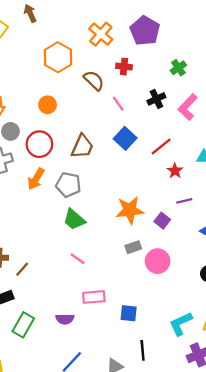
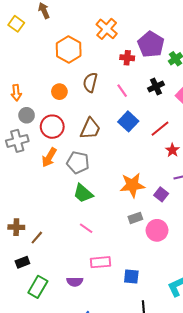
purple pentagon: (145, 31) -> (151, 44), moved
brown semicircle: (94, 80) -> (90, 82), moved, turned -120

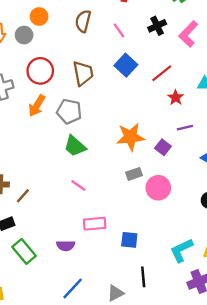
orange circle: (59, 92) -> (39, 17), moved
gray circle: (27, 115) -> (24, 35), moved
brown trapezoid: (90, 129) -> (83, 73), turned -35
green rectangle: (38, 287) -> (24, 251), turned -70

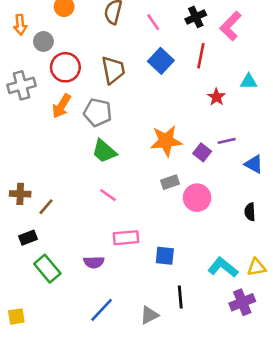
gray circle: (24, 35) -> (43, 41), moved
red line: (162, 73) -> (201, 56), moved, turned -40
purple line: (185, 128) -> (227, 141), moved
cyan L-shape: (181, 250) -> (223, 267), turned 64

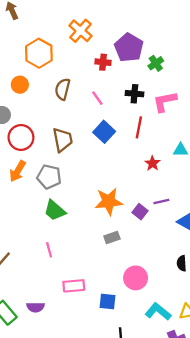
black cross: (196, 17) -> (134, 94), turned 30
pink L-shape: (231, 26) -> (165, 102), turned 35
pink line: (108, 195) -> (49, 250), moved, turned 40
pink circle: (197, 198) -> (136, 278), moved
purple semicircle: (94, 262) -> (36, 307), moved

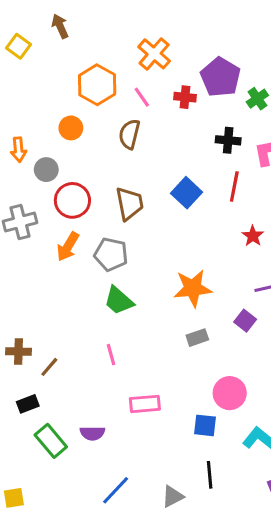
pink line: (97, 98) -> (142, 97), moved
purple square: (140, 212) -> (245, 321), moved
blue square: (107, 301) -> (205, 425), moved

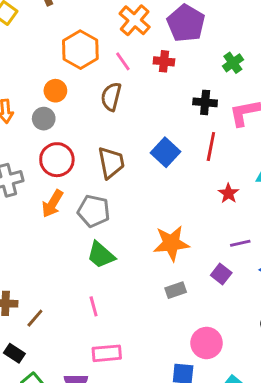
purple pentagon: (220, 77) -> (186, 23), moved
gray circle: (46, 170) -> (44, 119), moved
black rectangle: (28, 404) -> (14, 353), turned 54
pink rectangle: (145, 404) -> (107, 353), moved

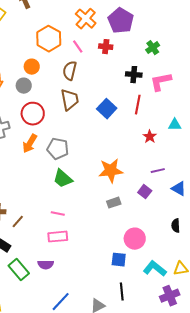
brown trapezoid: (111, 163) -> (70, 100), moved
pink line: (94, 306) -> (58, 214), turned -64
pink rectangle: (107, 353) -> (58, 237), moved

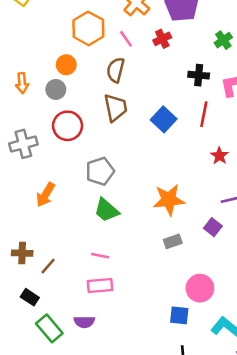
red cross: (106, 47) -> (162, 39), turned -32
orange arrow: (30, 144) -> (45, 195), moved
gray pentagon: (58, 149) -> (100, 171), turned -30

